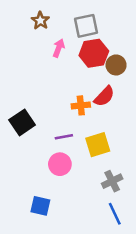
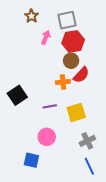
brown circle: (116, 65) -> (71, 61), moved
pink circle: (60, 164) -> (47, 137), moved

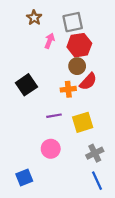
black square: (17, 95) -> (26, 85), moved
blue square: (31, 160) -> (24, 177), moved, turned -35

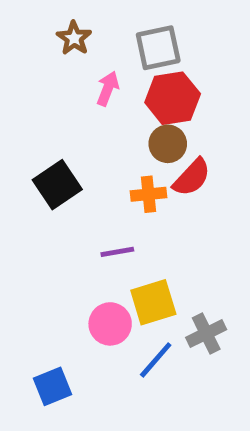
yellow square: (83, 122) -> (153, 302), moved
blue line: (97, 181) -> (156, 360), moved, turned 66

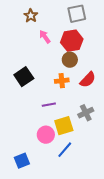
gray square: (158, 48) -> (77, 14), moved
pink arrow: (108, 89) -> (45, 37), turned -56
red semicircle: (192, 177) -> (88, 80), moved
gray cross: (206, 334) -> (86, 113), moved

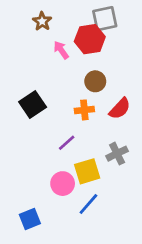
red hexagon: (72, 41) -> (90, 39), moved
purple line: (49, 105) -> (67, 143), turned -32

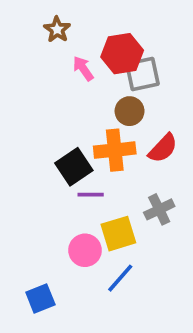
gray square: (105, 19) -> (143, 74), moved
black square: (33, 104) -> (74, 167), moved
orange cross: (84, 110) -> (115, 150), size x1.5
purple line: (67, 143) -> (91, 195), turned 42

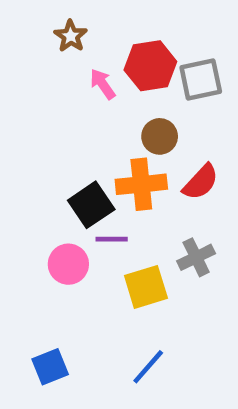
gray square: (143, 74) -> (201, 79), moved
pink circle: (85, 250) -> (68, 264), moved
blue line: (120, 278) -> (148, 367), moved

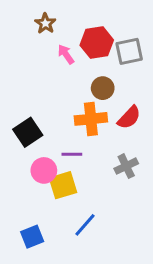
black square: (91, 205) -> (28, 132), moved
yellow square: (146, 287) -> (63, 185), moved
blue line: (148, 367) -> (85, 225), moved

